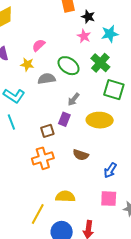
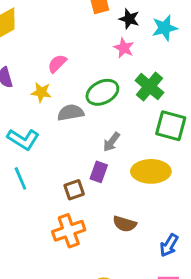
cyan star: (110, 34) -> (165, 28), moved
green ellipse: (69, 66) -> (102, 92), turned -60

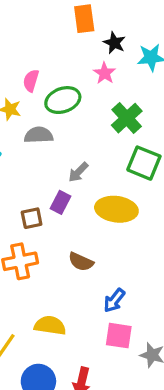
pink semicircle: (57, 64) -> (31, 81), turned -36
green ellipse: (102, 92) -> (63, 100), moved
blue arrow: (169, 245) -> (114, 300), moved

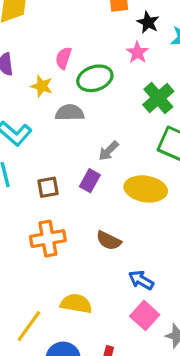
brown square: (32, 218) -> (48, 187), moved
blue arrow: (114, 300) -> (141, 280), turned 80
pink square: (119, 336) -> (145, 315), turned 32

